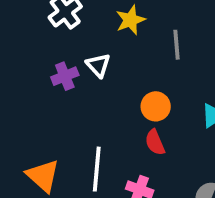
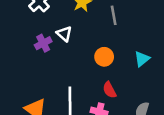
red semicircle: (155, 142) -> (109, 90), moved

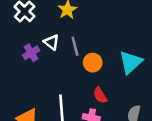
gray line: (114, 15) -> (75, 46), moved
cyan triangle: (142, 59) -> (131, 62), size x1.5

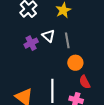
orange circle: (93, 63) -> (75, 63), moved

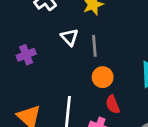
purple cross: (31, 43) -> (26, 55), moved

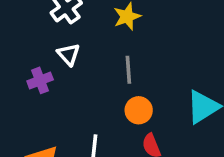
white triangle: (70, 37) -> (69, 54), moved

